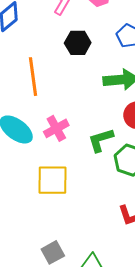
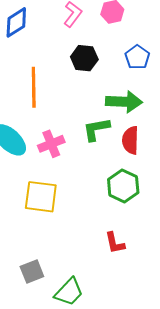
green L-shape: (101, 140) -> (96, 129), moved

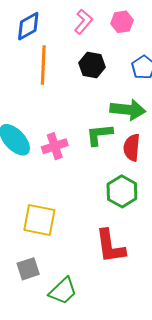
orange line: (34, 87) -> (43, 65), moved
yellow square: (41, 197) -> (39, 220), moved
red L-shape: (115, 243) -> (110, 246), size x1.6

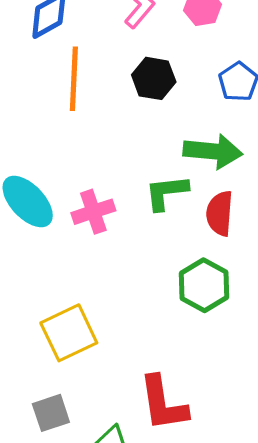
yellow square: (39, 220) -> (69, 333), turned -36
red L-shape: (110, 246) -> (163, 403), moved

